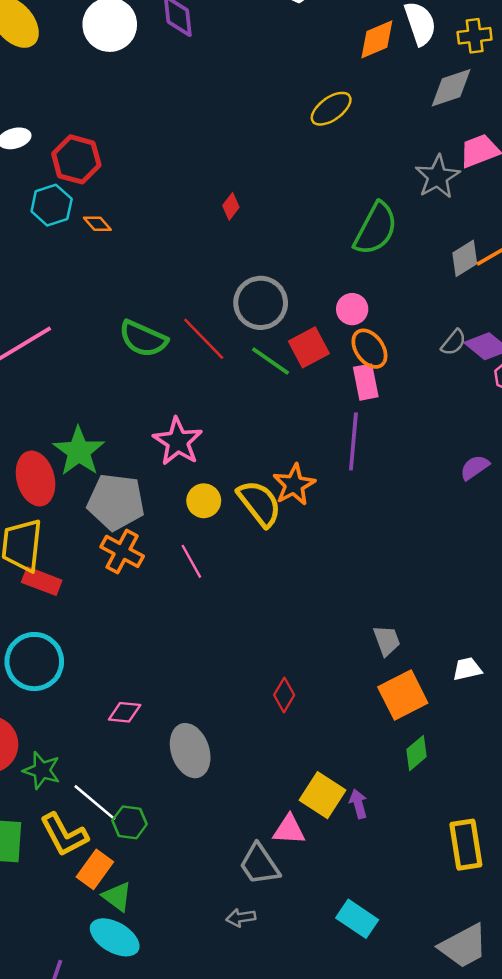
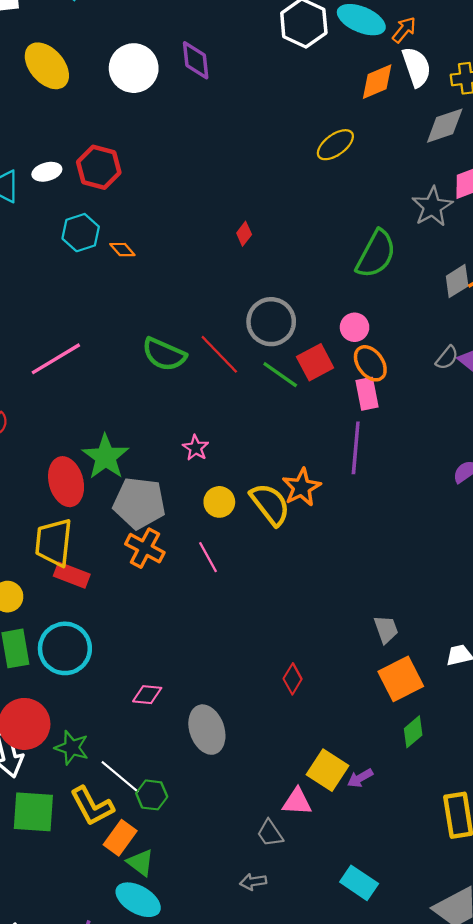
red hexagon: (76, 159) -> (99, 167), moved
pink star: (178, 441) -> (196, 448), size x0.6
purple arrow: (358, 804) -> (360, 778), turned -105
gray trapezoid: (259, 864) -> (270, 833), size x0.7

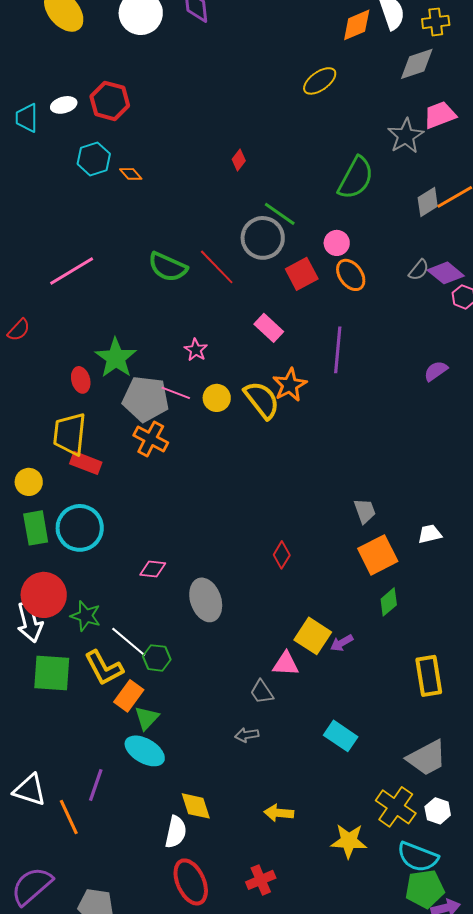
green line: (280, 375) -> (280, 214), moved
pink rectangle: (367, 394) -> (269, 328), moved, turned -36
red ellipse: (66, 482) -> (81, 380), size x0.6
pink line: (208, 557) -> (176, 393), moved, turned -40
green triangle: (140, 863) -> (147, 718), turned 36

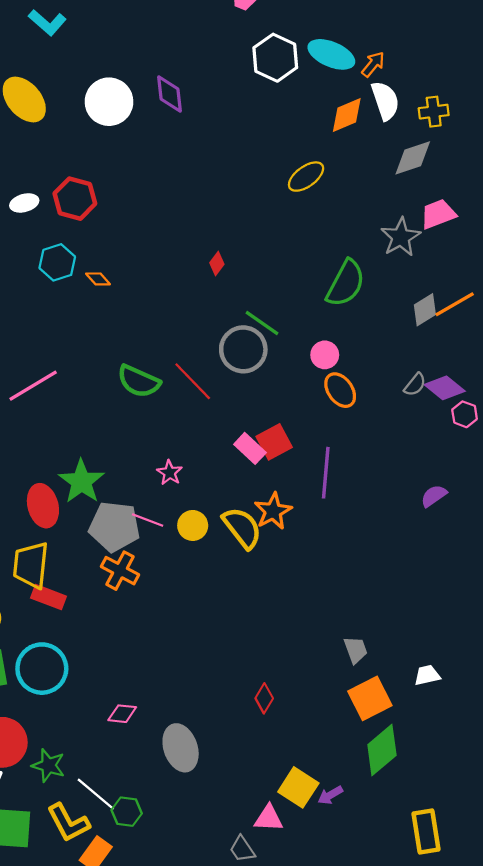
red square: (302, 274) -> (274, 442), moved
red ellipse: (81, 380) -> (43, 506), size x1.5
green diamond: (389, 602) -> (382, 750), size x1.6

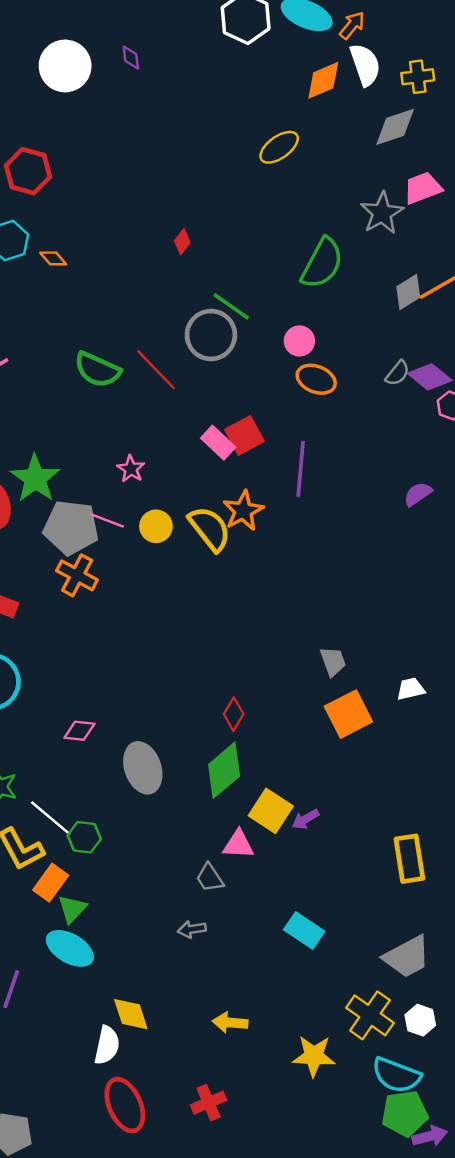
purple diamond: (170, 94) -> (131, 58), size x0.6
orange ellipse: (340, 390) -> (316, 379), turned -32
green diamond: (382, 750) -> (224, 770), moved

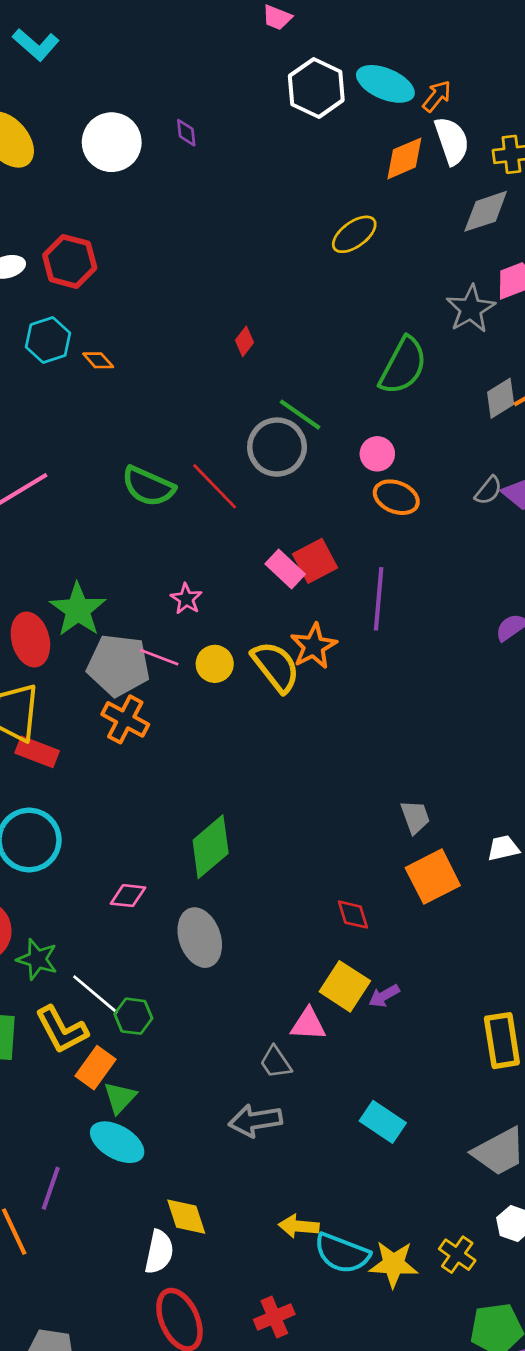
red diamond: (234, 714) -> (353, 915), moved, turned -48
green diamond: (224, 770) -> (211, 847), moved
gray arrow: (192, 929) -> (255, 1120), size x1.6
yellow cross: (370, 1015) -> (457, 1255), moved, size x0.7
cyan semicircle: (396, 1075) -> (342, 1253), moved

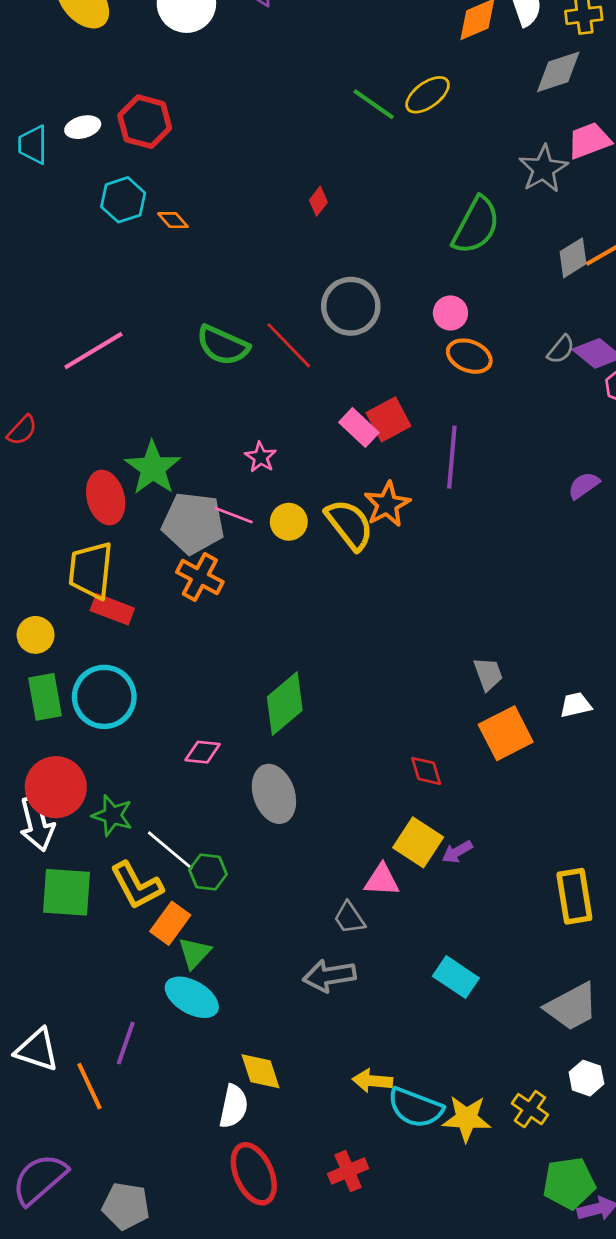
green line: (300, 415) -> (374, 104), moved

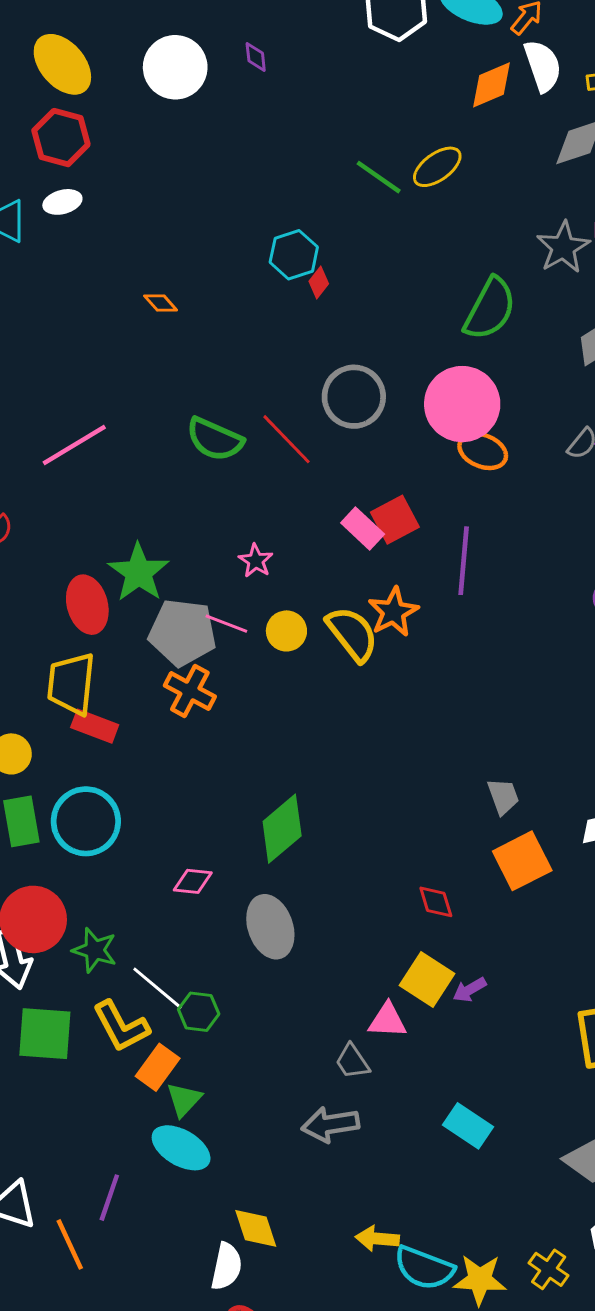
red hexagon: (145, 122) -> (61, 138), moved
cyan hexagon: (123, 200) -> (294, 255), moved
pink circle: (450, 313) -> (462, 404), size x2.0

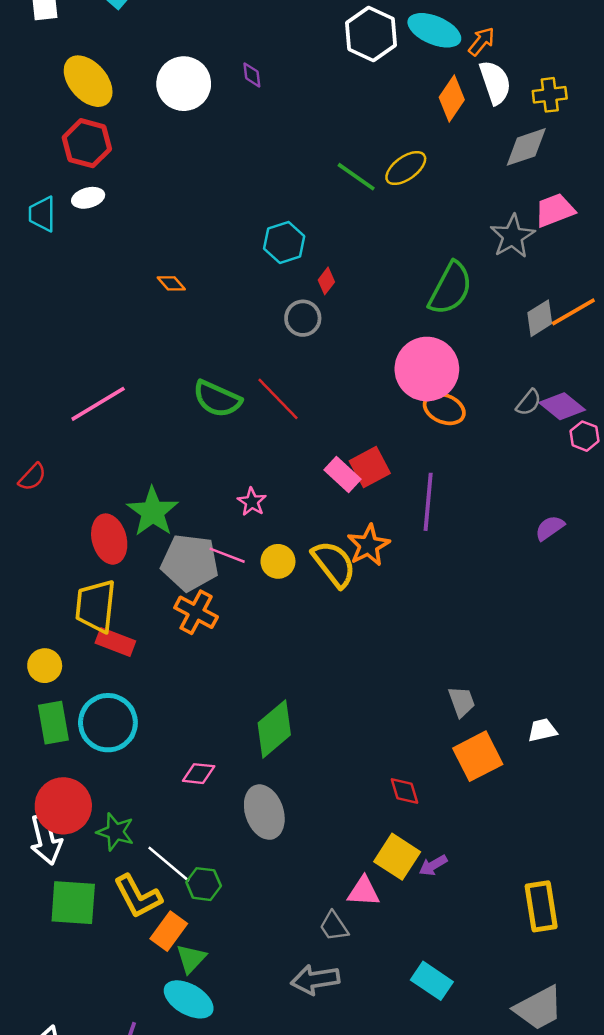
orange diamond: (491, 85) -> (452, 99), turned -33
red diamond: (319, 282) -> (326, 281), moved
gray circle: (354, 397) -> (303, 318), moved, size x0.7

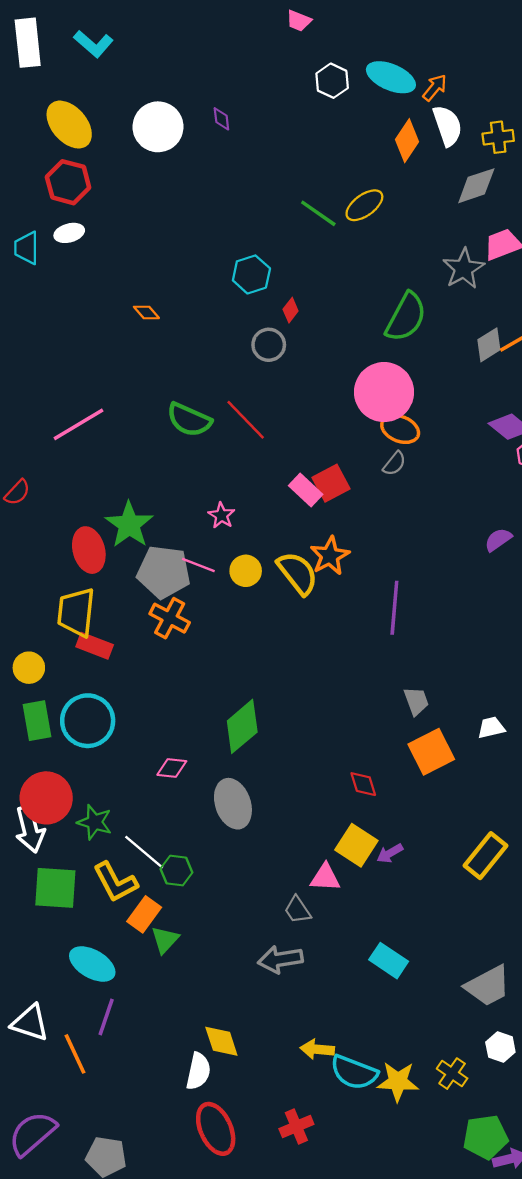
white hexagon: (371, 34) -> (332, 81), size x0.7
gray semicircle: (529, 403) -> (394, 464), moved
purple line: (428, 502) -> (394, 608), moved
yellow rectangle: (541, 906) -> (485, 856), moved, turned 48
cyan ellipse: (189, 999) -> (92, 964), moved

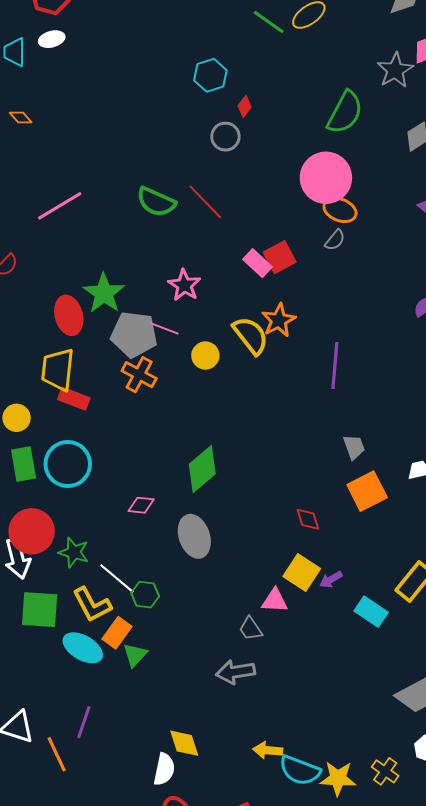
orange diamond: (146, 312) -> (21, 117), moved
pink star: (221, 515) -> (184, 285), size x1.4
yellow circle: (246, 571) -> (205, 356), moved
cyan rectangle: (389, 961) -> (371, 612), moved
cyan ellipse: (92, 964) -> (83, 648), moved

